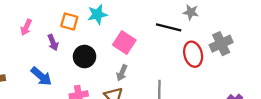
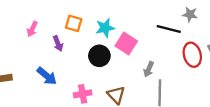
cyan star: (97, 14) -> (105, 28), moved
black circle: (85, 57) -> (99, 56), moved
gray arrow: (122, 73) -> (149, 69), moved

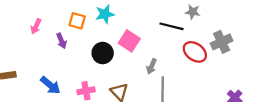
cyan star: (105, 28) -> (105, 14), moved
red ellipse: (192, 55) -> (195, 52), turned -40
blue arrow: (47, 76) -> (50, 85), moved

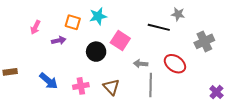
purple arrow: (62, 41) -> (59, 40), turned -80
red ellipse: (195, 52) -> (175, 64), moved
gray arrow: (152, 66) -> (141, 64), turned 72

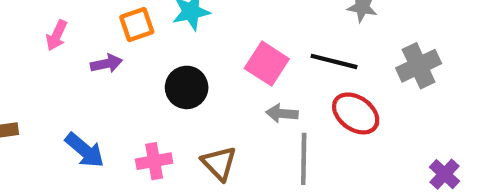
orange square: (73, 22) -> (137, 25), turned -35
black line: (159, 27) -> (334, 61), moved
pink square: (120, 40) -> (267, 64), moved

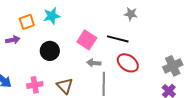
gray cross: (419, 66) -> (173, 66), moved

